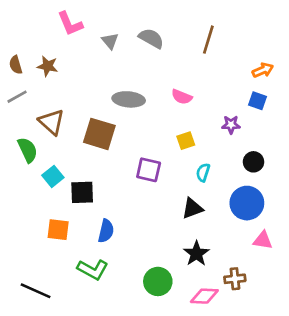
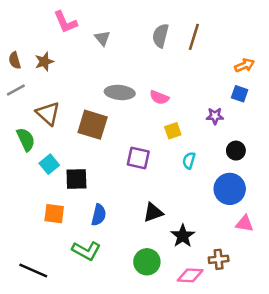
gray semicircle: (151, 38) -> (161, 36), moved, turned -105
brown star: (48, 66) -> (44, 62), turned -30
pink semicircle: (182, 97) -> (159, 97), moved
black triangle: (192, 208) -> (153, 212), moved

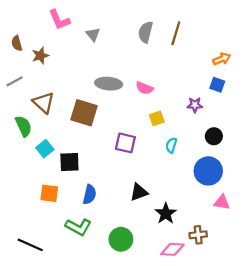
brown semicircle: (15, 60) -> (17, 43), moved
green circle: (147, 262) -> (121, 239), moved

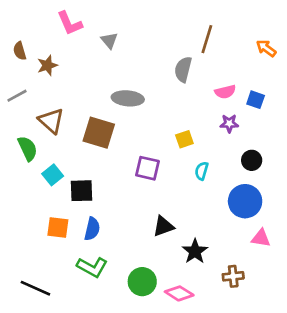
gray semicircle: (146, 32) -> (183, 69), moved
orange arrow: (222, 59) -> (266, 48), moved, turned -120
pink semicircle: (144, 88) -> (225, 92), moved, turned -36
blue semicircle: (90, 194) -> (92, 229), moved
pink diamond: (172, 249) -> (179, 293), moved, turned 30

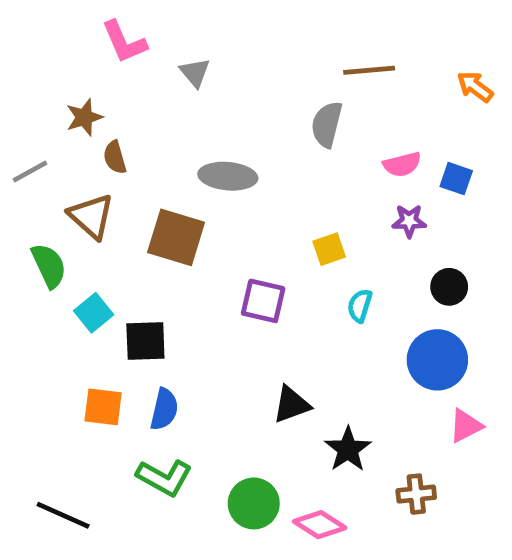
brown line: (207, 39) -> (369, 70), turned 68
brown semicircle: (20, 51) -> (115, 157), moved
pink triangle: (261, 238) -> (466, 426), turned -36

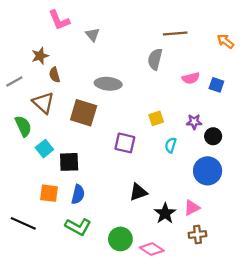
purple star: (409, 221) -> (194, 122), moved
pink triangle: (466, 426) -> (192, 208), moved
black line: (63, 515) -> (23, 223), moved

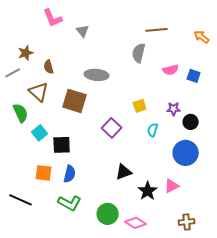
brown star: (40, 56) -> (26, 53), moved
purple square: (125, 143) -> (112, 128), turned 30
brown cross: (197, 235) -> (187, 222), moved

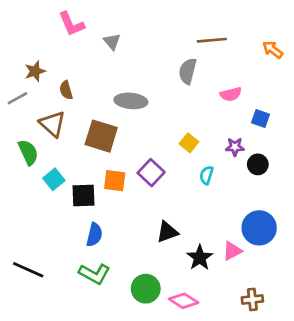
blue square: (194, 76) -> (260, 119), moved
yellow square: (140, 106) -> (189, 143), turned -32
blue circle: (186, 153) -> (259, 228), moved
orange square: (44, 173) -> (115, 181), moved

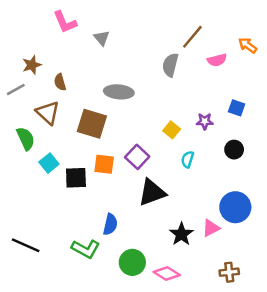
brown line: (212, 40) -> (192, 37), turned -45
pink semicircle: (231, 94) -> (217, 60), moved
purple star: (235, 147) -> (205, 121), moved
black triangle: (167, 232) -> (152, 192), moved, size x1.4
blue semicircle: (94, 235) -> (110, 224), moved

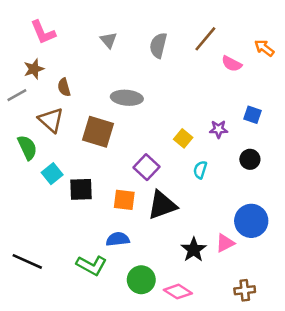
pink L-shape: (65, 22) -> (43, 32), moved
pink semicircle: (217, 60) -> (232, 64), turned 42
gray semicircle: (170, 65) -> (158, 45), moved
orange square: (104, 164) -> (124, 200), moved
blue semicircle: (110, 224) -> (118, 239), turned -110

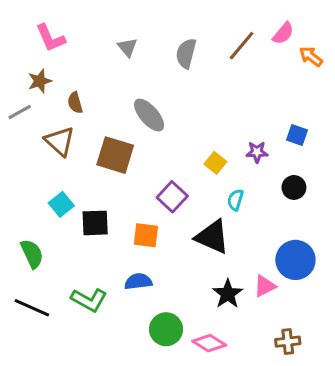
pink semicircle: (232, 64) -> (283, 33), moved, turned -78
gray ellipse: (127, 98) -> (149, 115), turned 44
green semicircle: (27, 148) -> (32, 254), moved
black triangle: (162, 205) -> (212, 237), moved, turned 44
green L-shape: (91, 265) -> (89, 300), moved

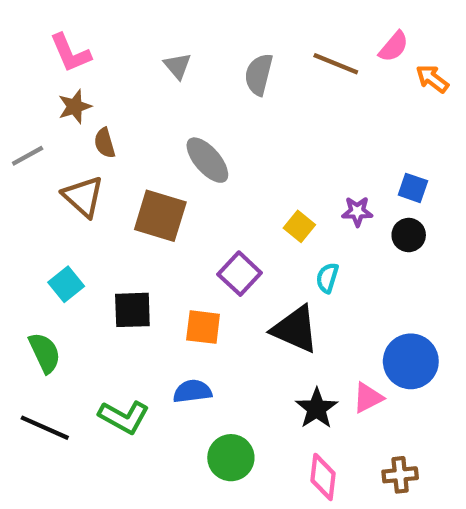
brown line: (242, 46) -> (336, 64), turned 72
brown star: (40, 81) -> (75, 107), moved
black circle: (294, 187) -> (409, 235), moved
cyan square: (61, 204) -> (66, 284), moved
pink diamond: (209, 343) -> (323, 477), moved, turned 64

